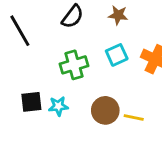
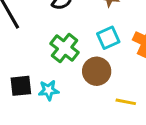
green cross: (74, 65) -> (65, 48), turned -36
brown circle: (105, 110) -> (97, 71), moved

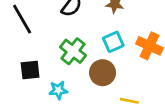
black square: (21, 86) -> (30, 70), moved

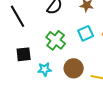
brown circle: (103, 73) -> (74, 68), moved

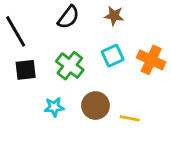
black square: (24, 54) -> (26, 70), moved

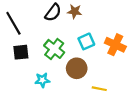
brown star: (114, 16) -> (75, 11), moved
brown circle: (95, 106) -> (77, 68), moved

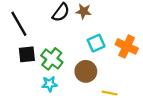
green cross: (54, 49) -> (52, 59), moved

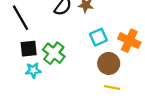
brown circle: (86, 71) -> (109, 63), moved
cyan star: (50, 84) -> (33, 70), moved

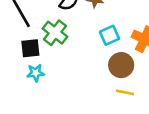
green cross: (54, 53) -> (55, 33), moved

